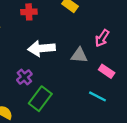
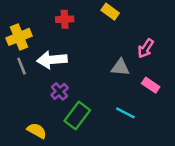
white arrow: (41, 48) -> (52, 60), moved
cyan line: (97, 96) -> (125, 113), moved

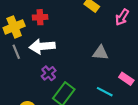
red cross: (65, 19) -> (40, 17), moved
pink arrow: (146, 48) -> (122, 17), moved
pink rectangle: (151, 85) -> (126, 79), moved

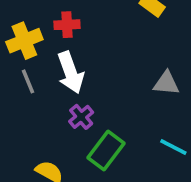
white arrow: (42, 46) -> (71, 73), turned -105

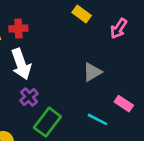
gray triangle: (166, 83) -> (92, 72), turned -36

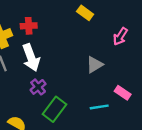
pink arrow: (119, 28) -> (120, 36), moved
cyan line: (97, 119) -> (99, 107), turned -36

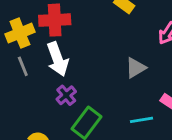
red cross: (29, 26) -> (55, 20), size x1.5

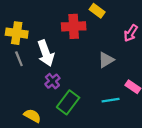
red cross: (55, 20) -> (74, 26), moved
yellow cross: (20, 33) -> (17, 33), turned 30

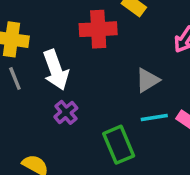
cyan line: (111, 100) -> (154, 118), moved
green rectangle: (68, 102) -> (119, 145), moved, turned -60

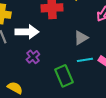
white arrow: (56, 70) -> (27, 32), turned -70

